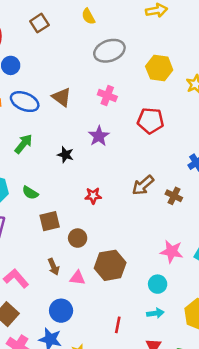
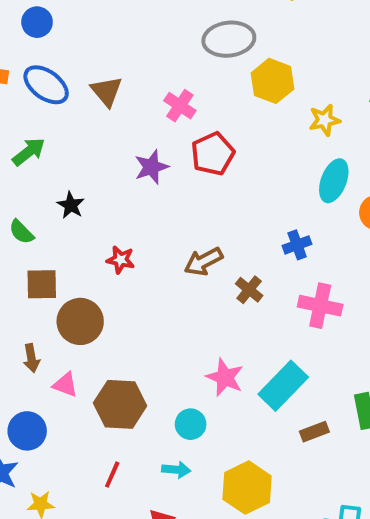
gray ellipse: (109, 51) -> (229, 39), moved
red pentagon: (151, 121) -> (213, 154), moved, turned 30
black star: (65, 155) -> (71, 205), moved
brown circle: (78, 238) -> (80, 321), size x1.5
brown hexagon: (110, 265) -> (120, 404), moved

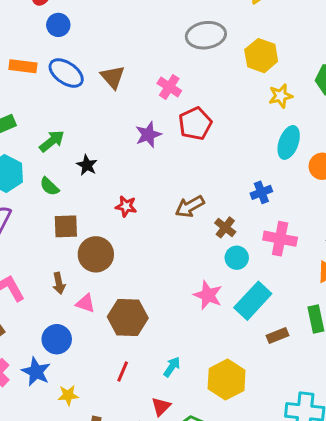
yellow hexagon: (272, 81) -> (261, 56), moved
green arrow: (29, 152) -> (52, 141), moved
cyan circle: (191, 424) -> (237, 258), moved
cyan arrow: (176, 470) -> (172, 367), turned -60

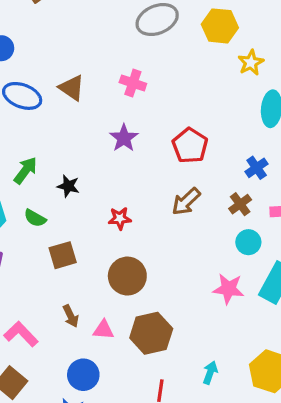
red pentagon: (195, 124) -> (190, 146), moved
brown cross: (225, 227) -> (240, 204), moved, turned 30
brown circle: (96, 254) -> (127, 276), moved

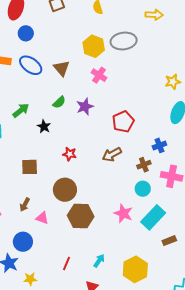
yellow hexagon: (220, 26) -> (94, 46), moved
green semicircle: (35, 218) -> (59, 102), moved, turned -88
brown arrow: (71, 316) -> (25, 205), turned 40
brown hexagon: (151, 333) -> (81, 216), moved

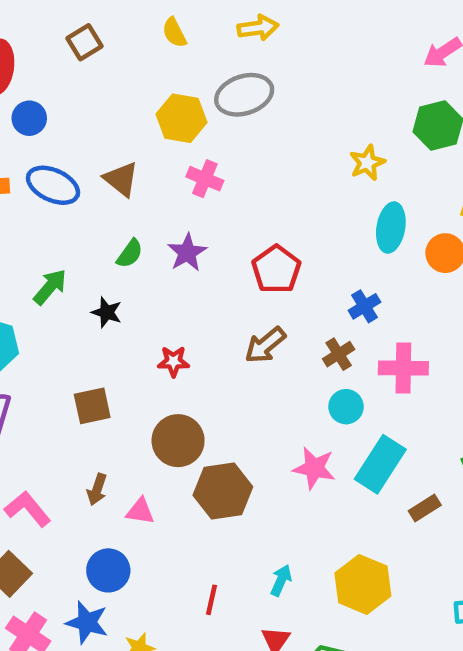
yellow arrow: (154, 15) -> (258, 28), moved

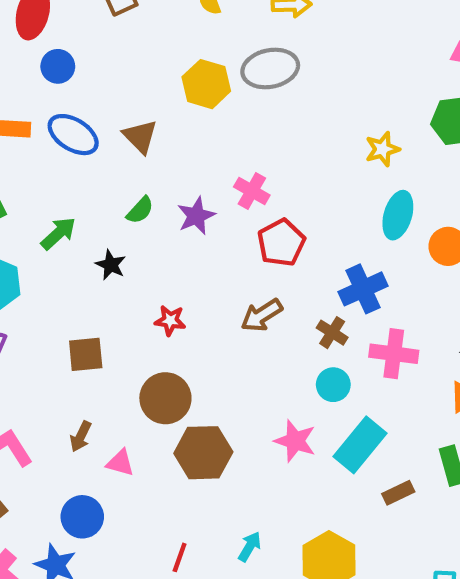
pink cross: (205, 179) -> (252, 191), moved
blue cross: (364, 306) -> (363, 289), size x1.5
brown cross: (339, 354) -> (332, 333), turned -32

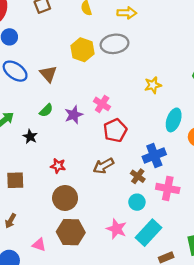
yellow star: (382, 149) -> (153, 85), moved
brown circle: (165, 398) -> (65, 198), moved
pink triangle: (120, 463) -> (39, 245), moved

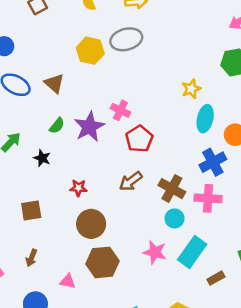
yellow star: (153, 85) -> (191, 89), moved
purple star: (74, 115) -> (89, 127), size x1.4
blue cross: (154, 156) -> (213, 162), moved
brown cross: (138, 176) -> (172, 189), size x1.5

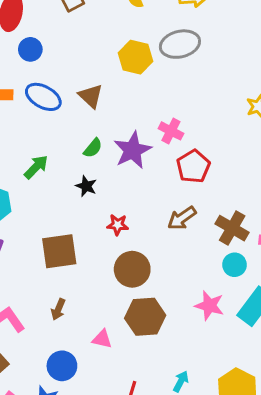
black star: (42, 158) -> (86, 186), moved
brown square: (31, 210) -> (59, 251), size x1.4

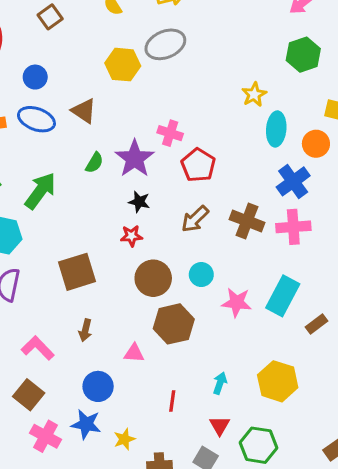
blue circle: (30, 49) -> (35, 77), moved
green arrow: (36, 167) -> (40, 191), size x1.4
black star: (86, 186) -> (139, 202), moved
cyan circle: (235, 265) -> (201, 275), moved

